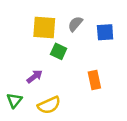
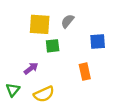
blue square: (105, 32) -> (98, 41), moved
green square: (59, 51) -> (53, 46), turned -32

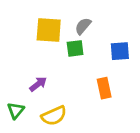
green square: (53, 46) -> (75, 48), moved

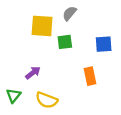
gray semicircle: (83, 26) -> (69, 13), moved
yellow semicircle: (54, 116) -> (47, 100), turned 45

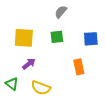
yellow square: (42, 26) -> (24, 38), moved
green triangle: (13, 96) -> (12, 84), turned -32

